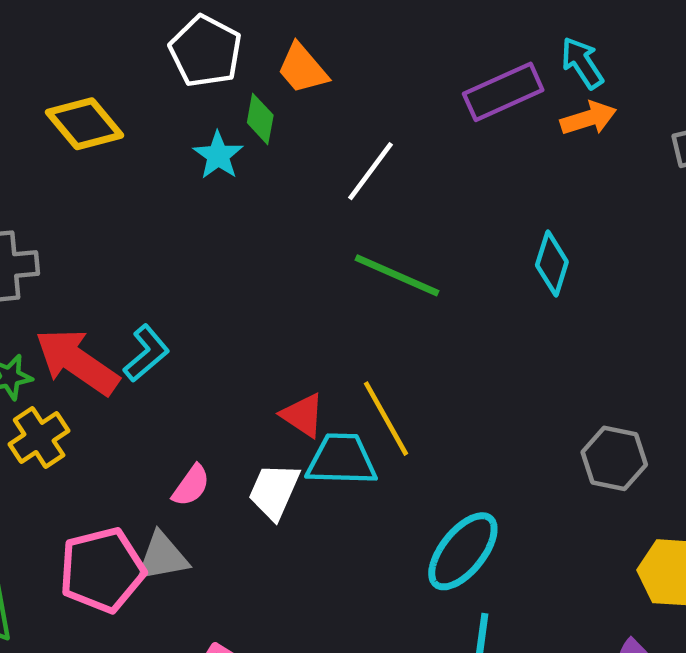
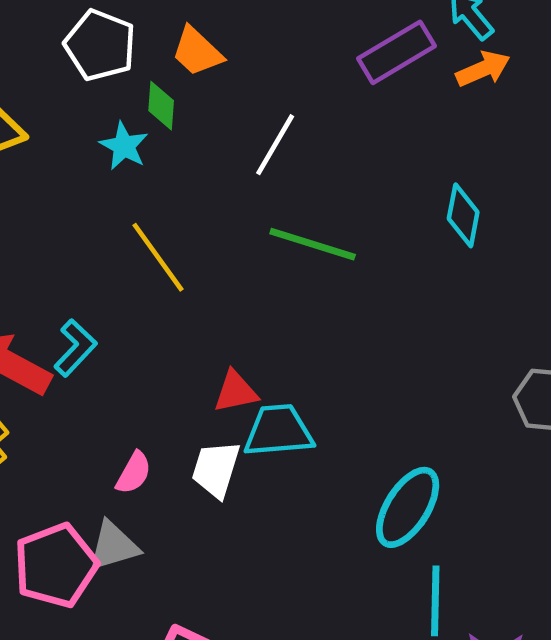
red triangle: (303, 415) -> (236, 392), turned -39
yellow line: (386, 419) -> (158, 257), moved

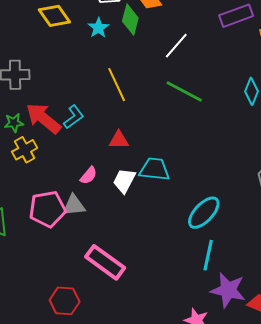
green diamond: (161, 106) -> (130, 20), size x1.4
cyan star: (124, 146) -> (98, 28), moved
red triangle: (236, 392) -> (119, 140), moved

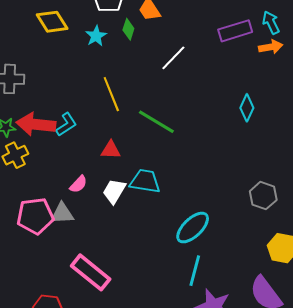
green diamond: (130, 20) -> (128, 29), size x0.7
green line: (184, 92) -> (156, 122), moved
red arrow: (43, 118) -> (36, 124), turned -36

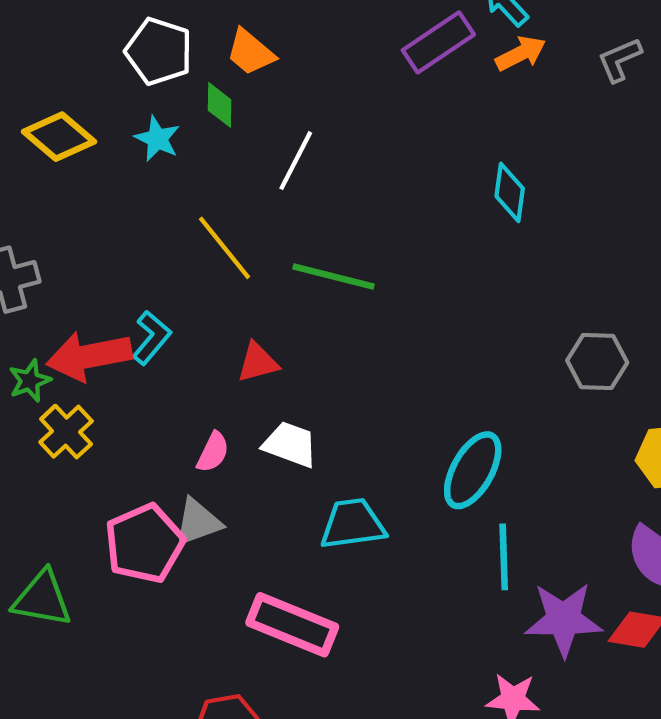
white line: (173, 58) -> (296, 161), moved
cyan trapezoid: (145, 181) -> (353, 524), moved
white trapezoid: (114, 191) -> (290, 444), turned 96

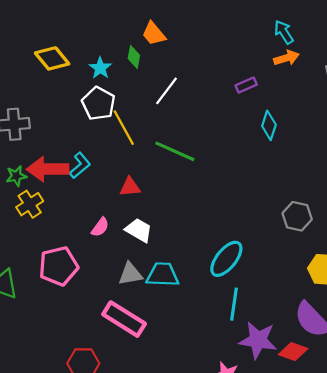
purple rectangle: (438, 42) -> (246, 85), moved, size x0.6
white pentagon: (159, 51) -> (98, 103), moved
gray triangle: (198, 522) -> (130, 274), moved

